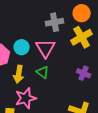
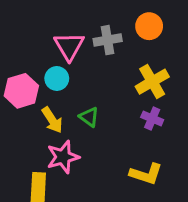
yellow cross: (82, 37) -> (152, 82), moved
pink triangle: (46, 48) -> (69, 46), moved
yellow arrow: (19, 74) -> (52, 120), turned -42

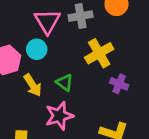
yellow cross: (152, 82) -> (99, 53), moved
pink star: (63, 157) -> (59, 116), moved

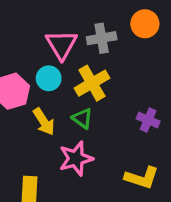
yellow cross: (99, 53) -> (92, 83), moved

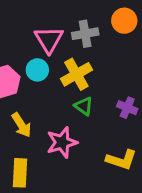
green triangle: (82, 118) -> (84, 106), moved
yellow arrow: (44, 122) -> (21, 125), moved

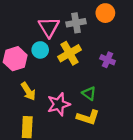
green triangle: (84, 106) -> (89, 93), moved
purple cross: (127, 108) -> (108, 60), moved
yellow L-shape: (121, 160) -> (88, 117), moved

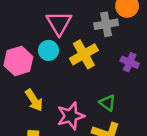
gray cross: (76, 23) -> (106, 24), moved

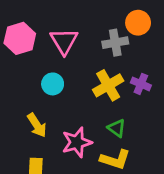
cyan circle: (48, 50) -> (53, 84), moved
yellow cross: (84, 54) -> (108, 85), moved
pink hexagon: (18, 61) -> (20, 38), moved

